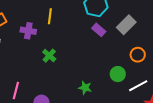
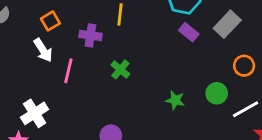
green star: (85, 88) -> (175, 100), moved
pink line: (16, 90) -> (68, 71), moved

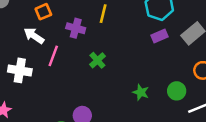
purple rectangle: (189, 32) -> (160, 36), turned -70
white arrow: (43, 50) -> (34, 36), turned 150
white cross: (35, 113) -> (20, 70), moved, turned 35

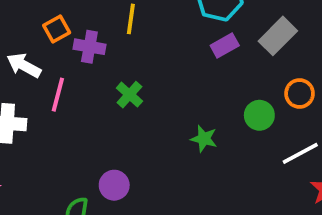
orange square: (43, 12) -> (57, 29), moved
green circle: (177, 91) -> (259, 115), moved

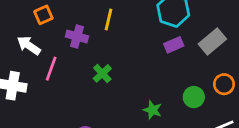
orange square: (57, 29) -> (43, 15), moved

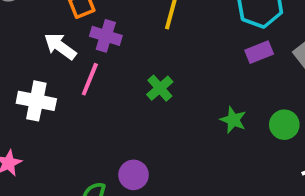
purple cross: (77, 37) -> (106, 36), moved
green star: (153, 110) -> (233, 120), moved

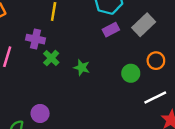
purple cross: (106, 36) -> (36, 39), moved
green star: (233, 120) -> (82, 68), moved

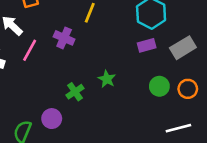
green cross: (51, 58) -> (75, 92), moved
green circle: (131, 73) -> (159, 86), moved

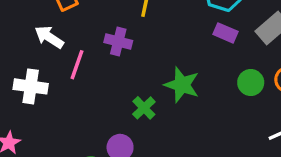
purple rectangle: (147, 45) -> (226, 33), turned 48
green star: (107, 79) -> (182, 85), size x1.5

